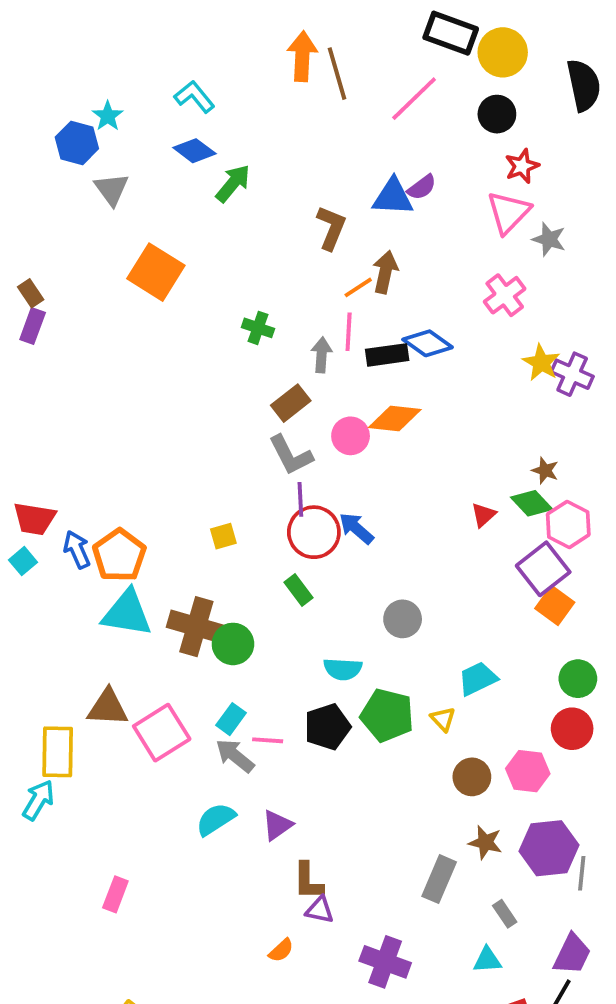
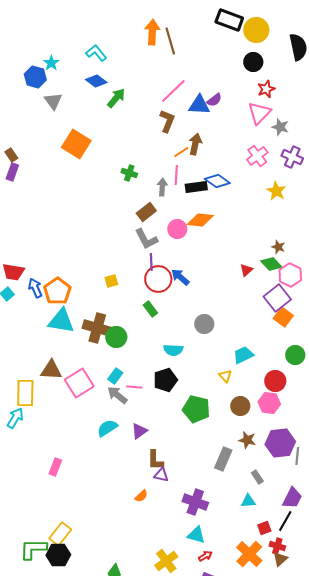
pink line: (414, 99) -> (173, 91), moved
purple cross: (572, 374) -> (292, 157), moved
green pentagon: (387, 715) -> (196, 409), moved
red circle: (572, 729) -> (275, 381), moved

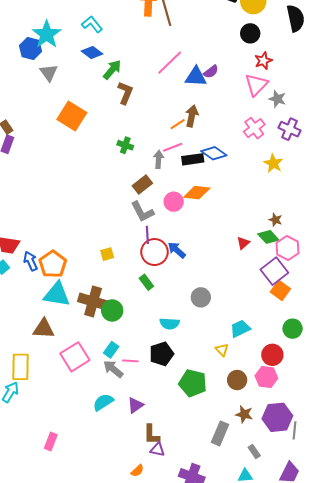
cyan star: (51, 63) -> (47, 34), size x1.8
brown L-shape: (167, 121) -> (125, 93), moved
pink line: (176, 175) -> (173, 147), turned 66
brown triangle: (51, 370) -> (44, 329), moved

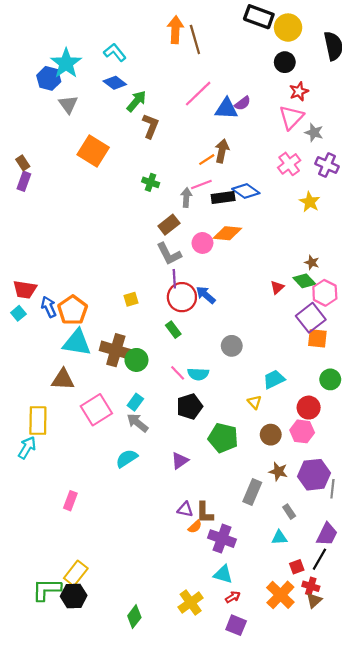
orange square: (280, 290) -> (317, 338), turned -30
pink line: (130, 361) -> (178, 373), moved, turned 42
purple triangle: (135, 405) -> (180, 461), moved
brown L-shape: (151, 434) -> (205, 513), moved
orange semicircle: (137, 471) -> (195, 527), moved

